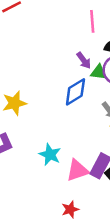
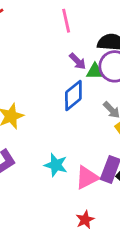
pink line: (92, 21) -> (66, 21), moved

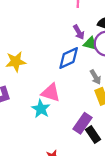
pink triangle: (87, 178) -> (51, 93), moved, turned 30

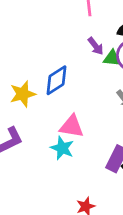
blue diamond: (69, 58) -> (56, 80), moved

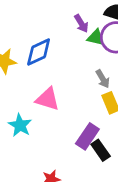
cyan star: (62, 148) -> (20, 125), moved

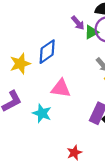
green triangle: (96, 37) -> (91, 32), turned -32

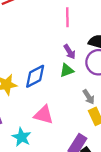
green triangle: (91, 32) -> (67, 70), moved

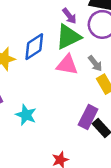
green triangle: (67, 70) -> (68, 37), size x1.6
pink triangle: (44, 115) -> (67, 65), moved

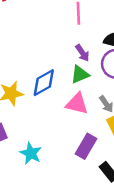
green triangle: (68, 37) -> (80, 74), size x0.7
purple rectangle: (88, 117) -> (86, 146), moved

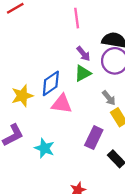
pink triangle: (77, 104) -> (62, 104), moved

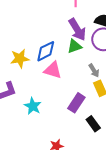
purple arrow: (83, 54) -> (77, 29), size x1.6

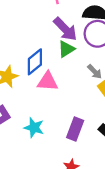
purple rectangle: (76, 103) -> (75, 129), moved

